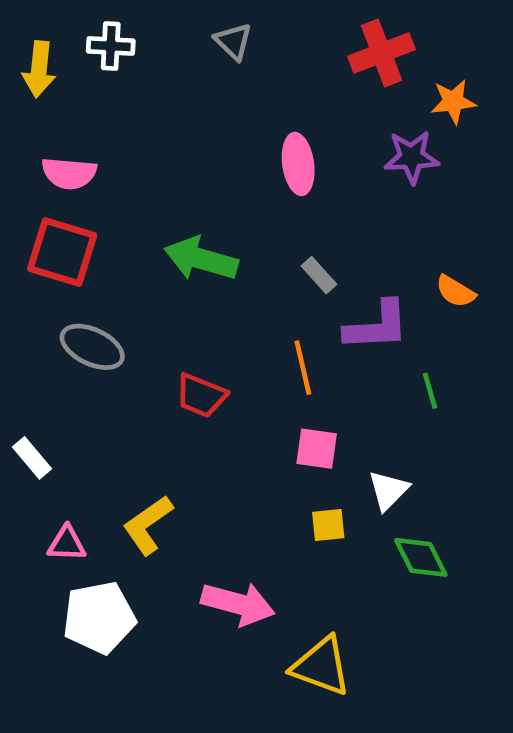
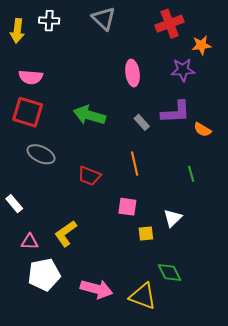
gray triangle: (233, 41) -> (104, 18), size x1.4
purple L-shape: (377, 326) -> (176, 112), moved
pink square: (317, 449) -> (127, 207), moved
green diamond: (421, 557) -> (170, 273), moved
pink arrow: (238, 604) -> (97, 289), moved

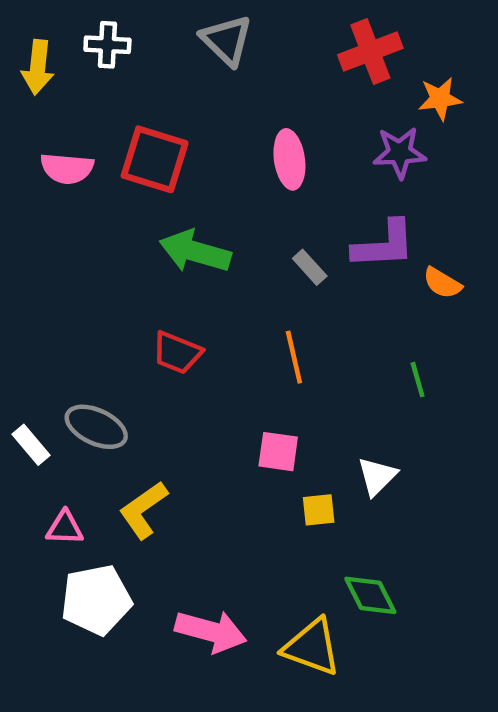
red square: (28, 112) -> (155, 159), moved
gray ellipse: (41, 154) -> (96, 427), moved
red trapezoid: (89, 176) -> (177, 353), moved

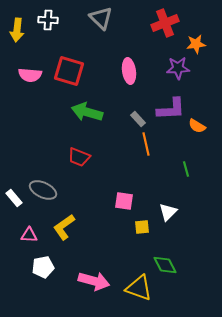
orange line: (294, 357) -> (146, 144), moved
white pentagon: (96, 600) -> (43, 267), size x0.7

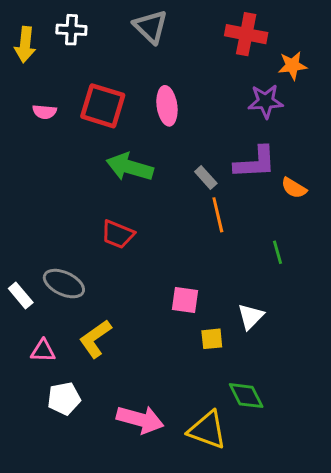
red cross: (165, 23) -> (246, 34), turned 32
pink ellipse: (129, 71) -> (167, 106), moved
pink semicircle: (30, 75) -> (45, 112), size x0.7

